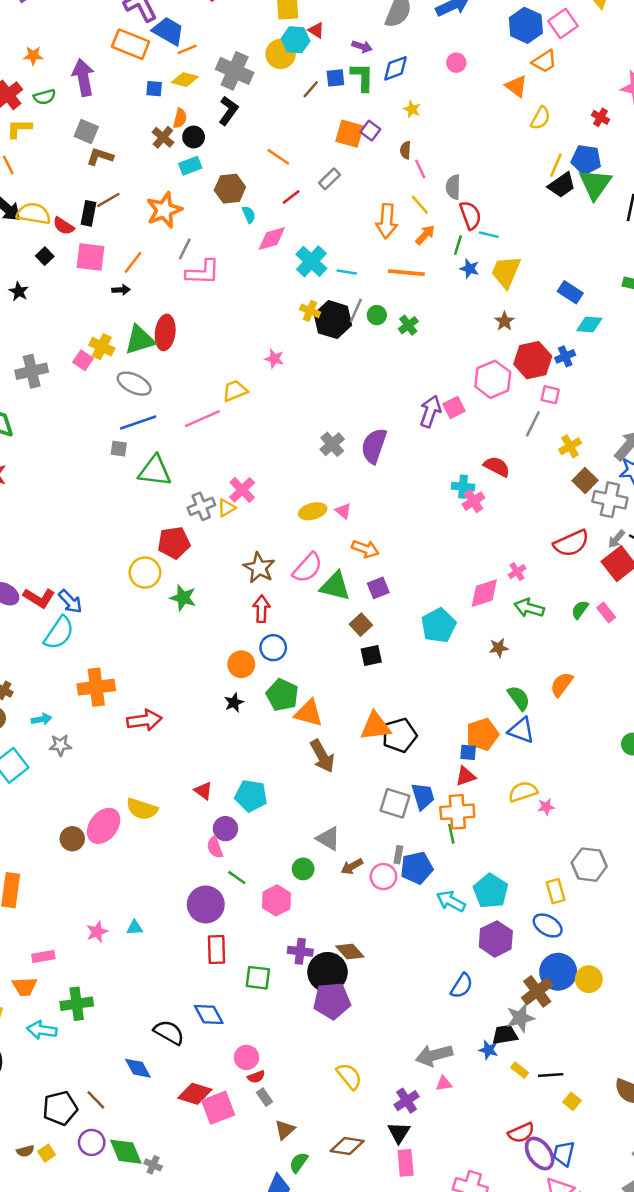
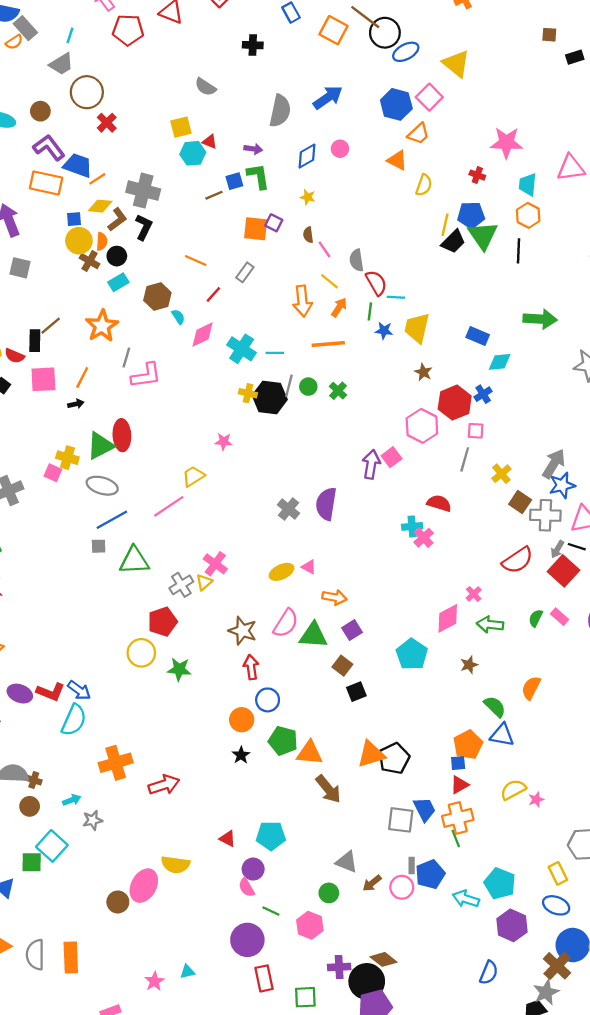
yellow circle: (281, 54) -> (79, 241), moved
blue diamond: (396, 68) -> (307, 156), moved
brown line: (311, 89) -> (214, 195), turned 36
brown L-shape: (100, 157) -> (117, 220), moved, turned 135

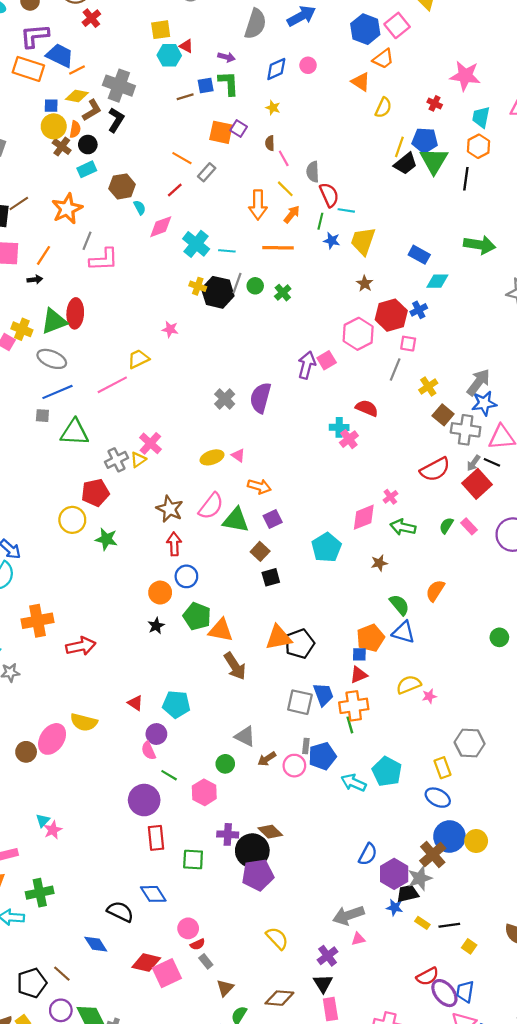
purple L-shape: (49, 148) -> (35, 36), turned -64
orange line: (196, 261) -> (182, 158), moved
purple hexagon: (512, 925) -> (394, 874), moved
cyan triangle: (187, 972) -> (43, 820), moved, turned -40

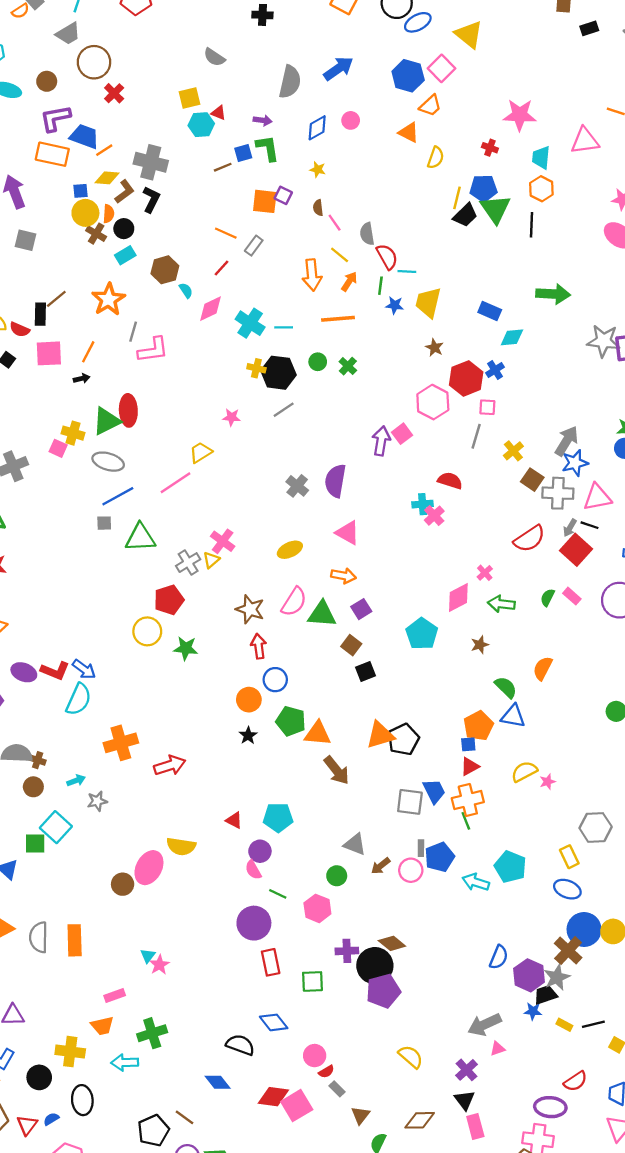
gray line: (237, 283) -> (284, 410), moved, turned 42
pink triangle: (238, 455) -> (348, 533), moved, size x1.6
purple ellipse: (444, 993) -> (550, 1107), moved, turned -40

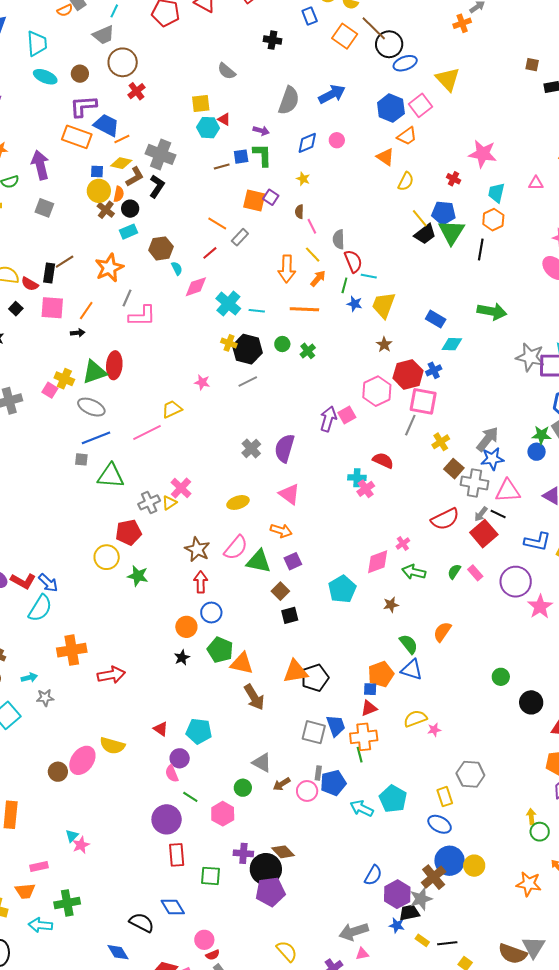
pink triangle: (585, 141) -> (536, 183), size x0.6
yellow line: (457, 198) -> (420, 218), turned -60
pink square: (487, 407) -> (423, 401), size x1.8

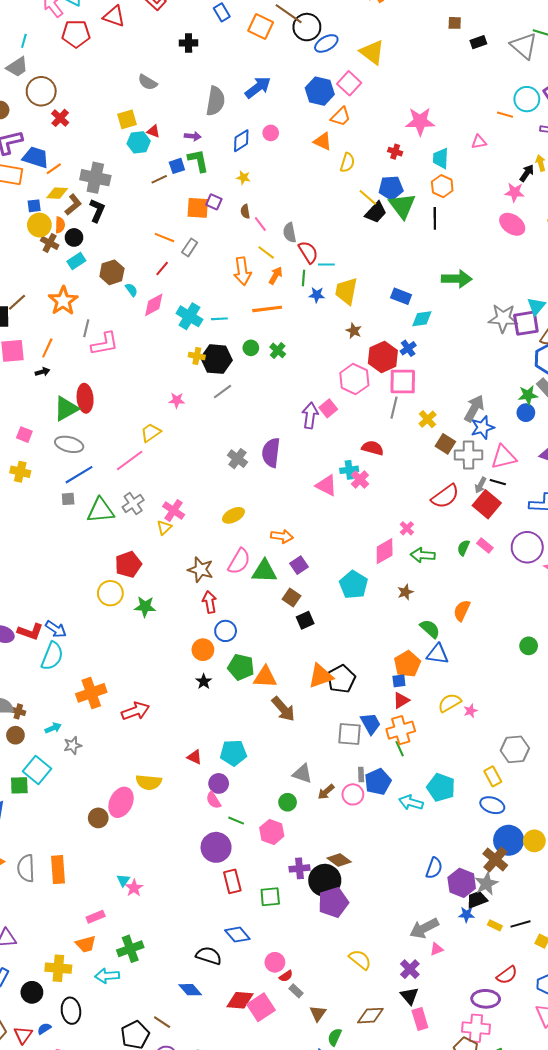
yellow cross: (64, 379) -> (20, 472), moved
pink triangle: (289, 494) -> (326, 485), moved
gray cross: (149, 502) -> (133, 503), moved

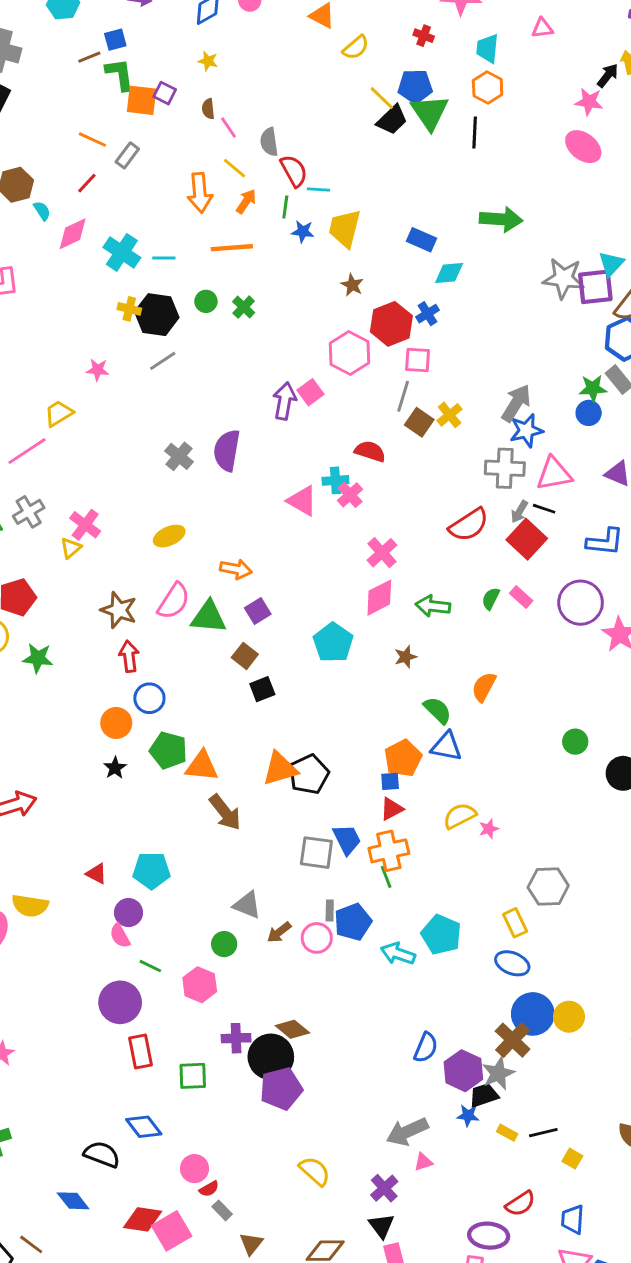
green L-shape: (198, 161) -> (120, 74), moved
yellow semicircle: (347, 163) -> (356, 47), turned 30
pink square: (403, 382) -> (418, 360), size x0.7
brown square: (445, 444) -> (419, 422), moved
pink cross: (407, 528) -> (382, 553), moved, size x1.5

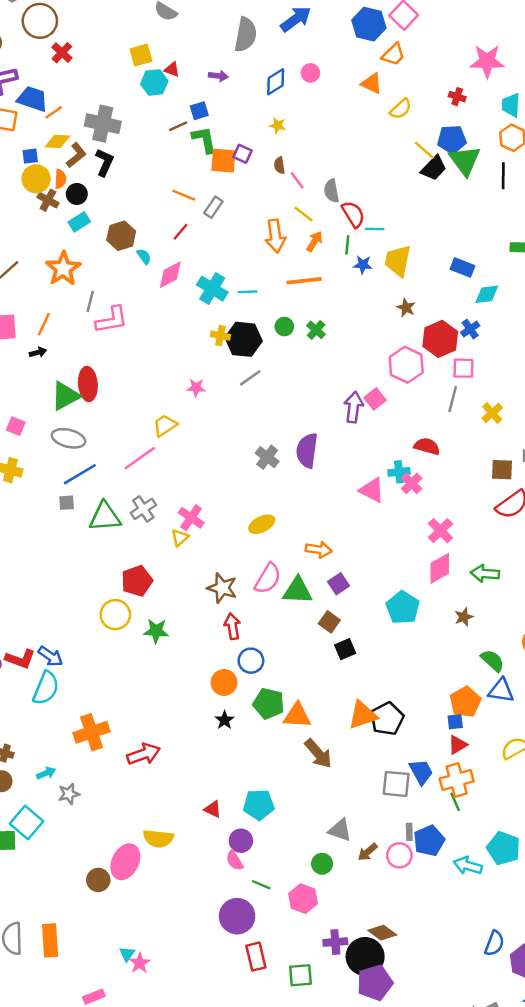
brown square: (419, 422) -> (502, 470), moved, turned -30

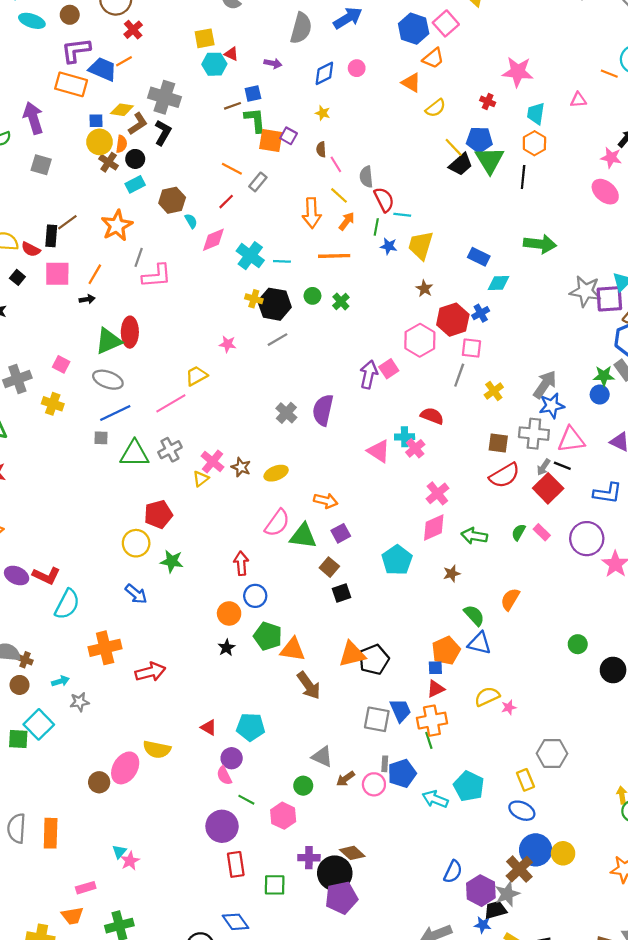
orange line: (54, 112) -> (124, 61), moved
brown star: (222, 588) -> (241, 467), moved, size x0.7
blue arrow: (50, 656) -> (136, 594), moved

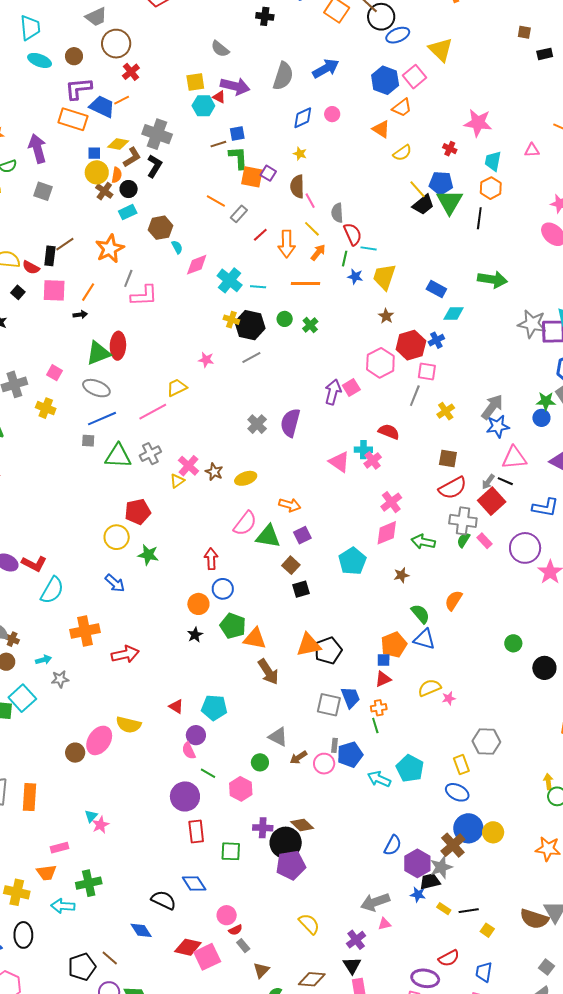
purple arrow: (273, 63) -> (235, 86), moved, size x1.8
brown semicircle: (321, 149) -> (297, 187), size x1.6
red line: (226, 202) -> (260, 235), moved
gray cross: (534, 434) -> (463, 521), moved
orange cross: (432, 721) -> (379, 708), size x0.6

